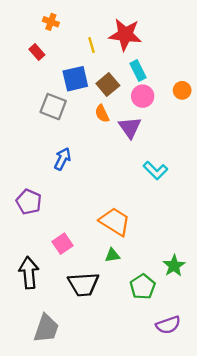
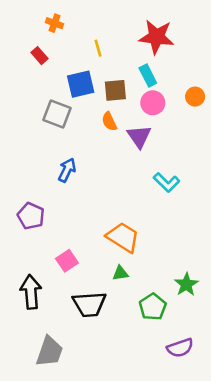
red star: (125, 35) -> (156, 37), moved
brown square: (108, 85) -> (115, 90), turned 35

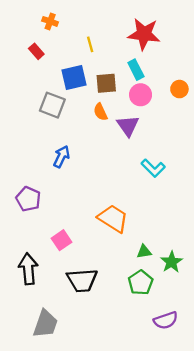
green triangle: (120, 273) -> (144, 252), moved

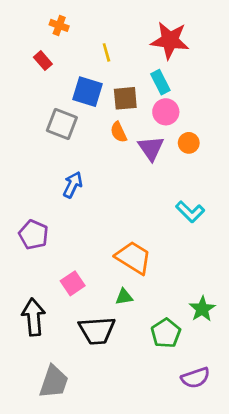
blue square: (74, 78) -> (88, 92), turned 30
orange circle: (179, 89) -> (189, 143), moved
cyan L-shape: (153, 168) -> (190, 212), moved
green triangle: (144, 252) -> (124, 297), moved

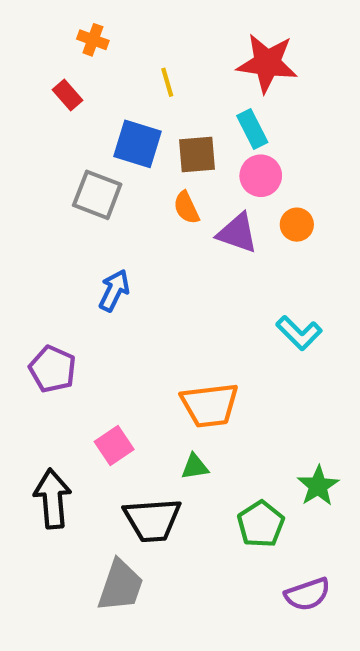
purple triangle: (151, 148) -> (237, 233), turned -36
orange trapezoid: (133, 258) -> (210, 405), turned 141
gray trapezoid: (54, 382) -> (121, 586), moved

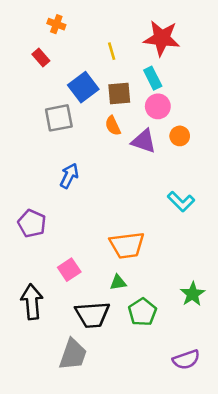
yellow line: (167, 82) -> (112, 51), moved
blue square: (138, 144) -> (83, 87), turned 36
gray square: (97, 195) -> (59, 118), turned -32
green pentagon: (261, 524) -> (142, 312), moved

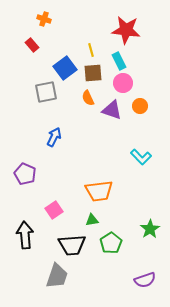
yellow line: (112, 51) -> (91, 50), moved

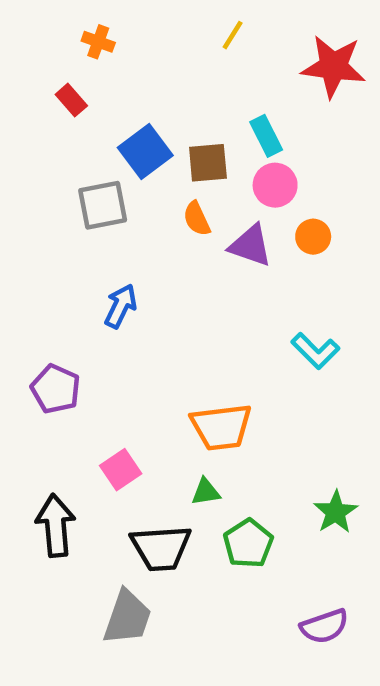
red star: (126, 30) -> (333, 66), moved
yellow line: (91, 50) -> (233, 35), moved, turned 48

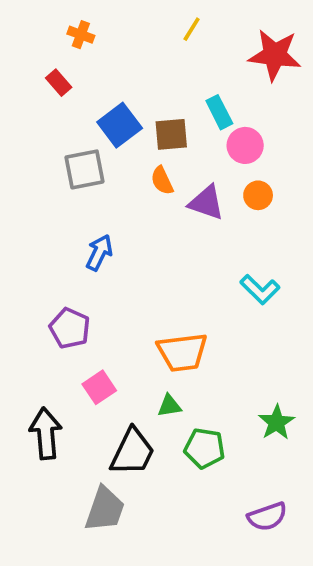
pink circle: (275, 185) -> (245, 145), moved
purple pentagon: (56, 389) -> (70, 328), moved
green pentagon: (248, 543) -> (205, 448), turned -30
black trapezoid: (161, 548) -> (132, 452), turned -60

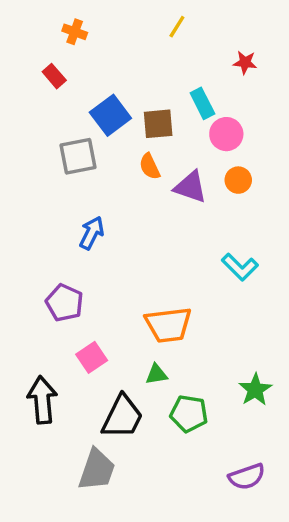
red star: (275, 55) -> (245, 62), moved, size x0.5

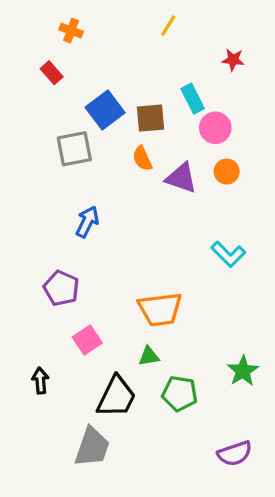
black arrow: (42, 400) -> (40, 381), size x0.6

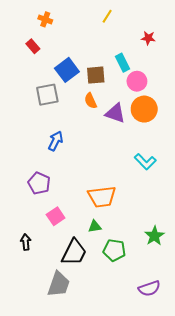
orange circle: (227, 172) -> (144, 109), size x1.6

